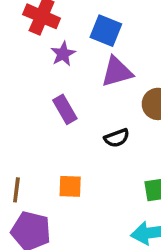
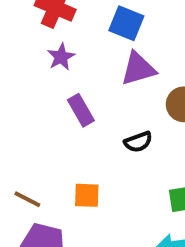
purple star: (63, 54) -> (61, 57), moved
brown line: (16, 190) -> (27, 199), turned -70

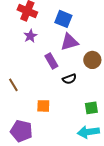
purple rectangle: (81, 110) -> (51, 61), moved
brown line: (27, 199) -> (13, 85), moved, turned 32

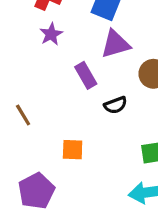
purple pentagon: (21, 131) -> (36, 191), turned 30

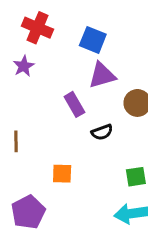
purple star: (51, 34) -> (24, 66), moved
brown line: (23, 115) -> (16, 141), turned 30

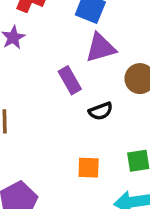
orange square: (62, 174) -> (89, 168), moved

